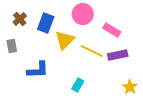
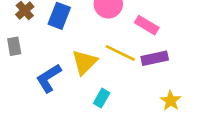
yellow triangle: (65, 40) -> (84, 62), moved
blue L-shape: (38, 70) -> (49, 78), turned 150

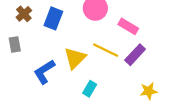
purple rectangle: (155, 58) -> (135, 55), turned -35
yellow star: (171, 101) -> (149, 91), turned 30

